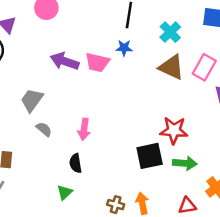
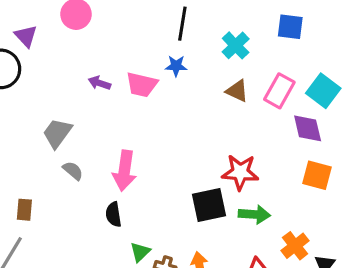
purple arrow: (65, 61) -> (99, 83), size x0.6
brown triangle: (171, 67) -> (237, 91), size x0.7
pink arrow: (84, 129) -> (124, 171), size x1.4
green triangle: (65, 192) -> (140, 252), moved

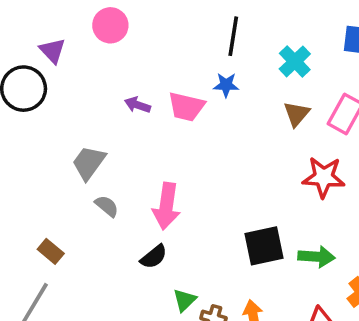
brown triangle: (237, 91) -> (297, 114), turned 45
red star: (240, 172) -> (324, 177), moved
brown rectangle: (24, 210) -> (51, 251), turned -55
black semicircle: (114, 214) -> (154, 257), turned -120

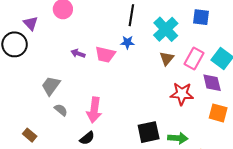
cyan cross: (295, 61) -> (166, 29), size x1.4

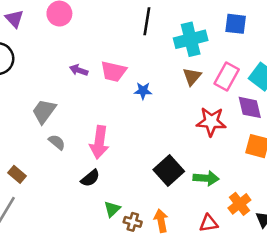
purple triangle: (31, 23) -> (14, 19), moved
cyan cross: (166, 29) -> (191, 39), turned 30
blue star: (127, 42) -> (143, 91), moved
black square: (149, 132) -> (169, 170), turned -30

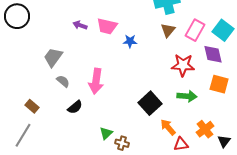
black semicircle: (90, 178) -> (75, 107), moved
green arrow: (206, 178) -> (187, 96), moved
orange arrow: (161, 221) -> (168, 127), moved, turned -30

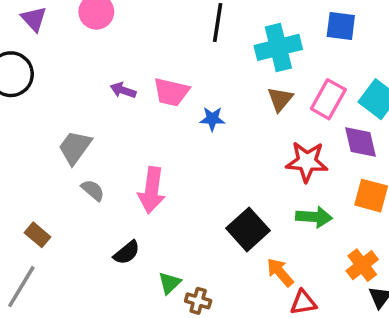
black semicircle: (75, 107) -> (127, 253), moved
orange cross: (205, 129) -> (362, 265), moved

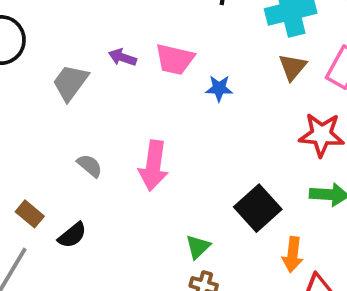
gray trapezoid: (75, 147) -> (70, 83), moved
black semicircle: (127, 253) -> (72, 235), moved
orange arrow: (280, 272) -> (293, 255), turned -132
green triangle: (169, 283) -> (198, 247), moved

